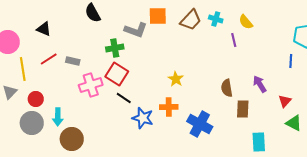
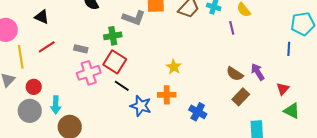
gray rectangle: (73, 61) -> (81, 49), moved
brown semicircle: (227, 88) -> (235, 74), moved, turned -48
brown rectangle: (243, 109) -> (241, 97), turned 42
blue cross: (200, 124) -> (198, 112), size x0.7

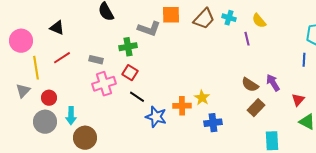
red square: (115, 62) -> (130, 73), size x0.7
yellow star: (174, 67) -> (202, 98), moved
blue cross: (198, 112) -> (213, 123), turned -36

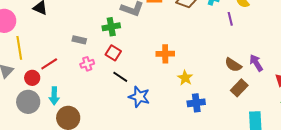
red line: (62, 58) -> (49, 64), moved
pink cross: (104, 84) -> (87, 64), size x0.6
orange cross: (182, 106) -> (165, 54), moved

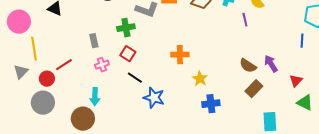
gray rectangle: (79, 40) -> (94, 41), turned 64
cyan arrow: (54, 96) -> (95, 97), moved

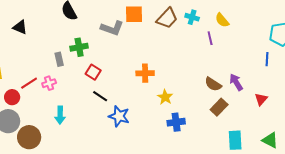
green cross: (126, 28) -> (79, 47), moved
pink cross: (102, 65) -> (49, 83), moved
green triangle: (305, 103) -> (270, 140), moved
brown circle: (83, 119) -> (29, 137), moved

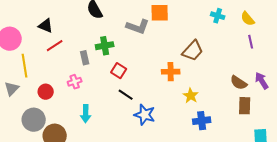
brown trapezoid: (167, 18) -> (193, 51), moved
purple line: (210, 38) -> (251, 42), moved
red line: (29, 83) -> (55, 46), moved
red circle: (12, 97) -> (46, 92), moved
brown rectangle: (219, 107) -> (245, 106), turned -42

